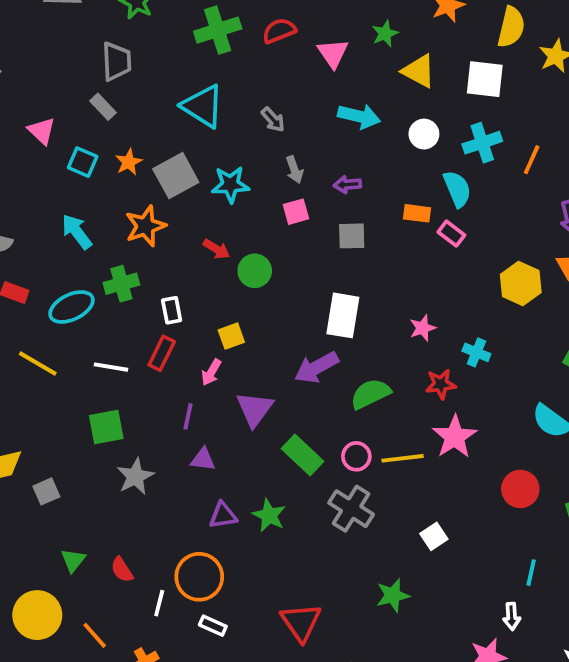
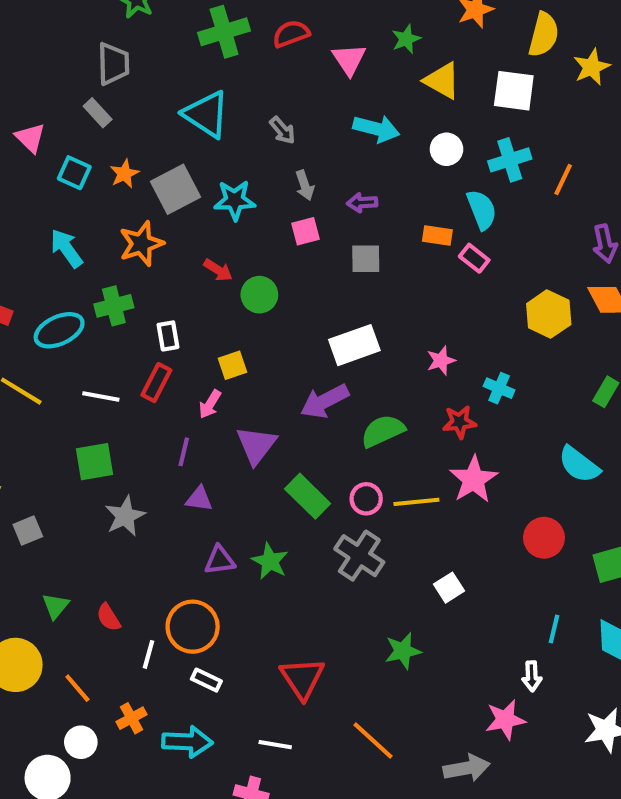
white rectangle: (343, 315) -> (354, 345), turned 60

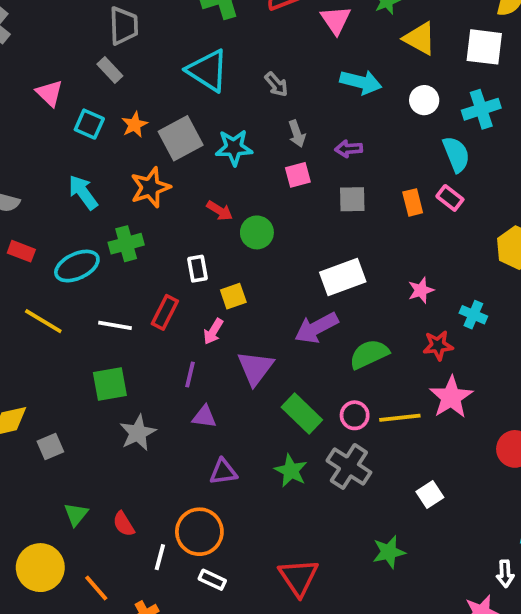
orange rectangle: (437, 235) -> (413, 202), moved, turned 68
white rectangle: (168, 336) -> (197, 269), moved
green star: (270, 561) -> (291, 471), moved

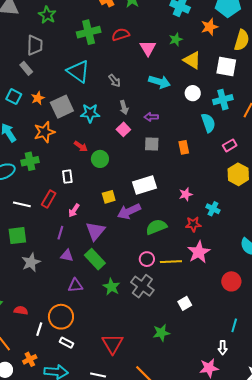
pink square: (298, 175) -> (123, 129), turned -32
pink rectangle: (450, 198) -> (230, 145), moved, turned -72
yellow square: (233, 296) -> (109, 197), moved
green rectangle: (302, 413) -> (95, 259), moved
red semicircle: (124, 524) -> (21, 310), turned 128

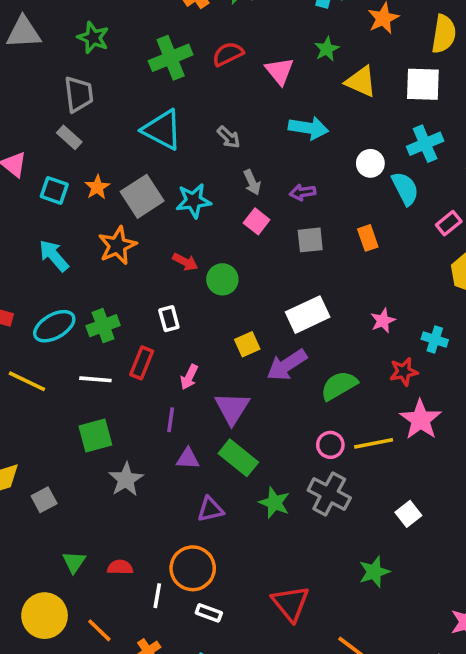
white circle: (193, 93) -> (370, 163), moved
green cross: (30, 161) -> (103, 326), moved

